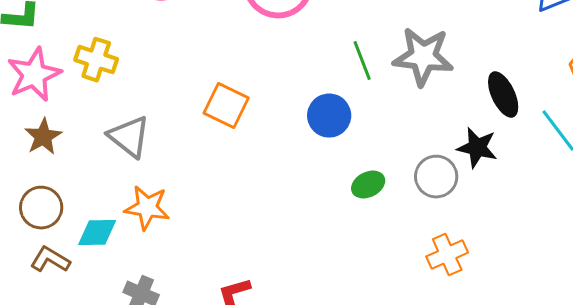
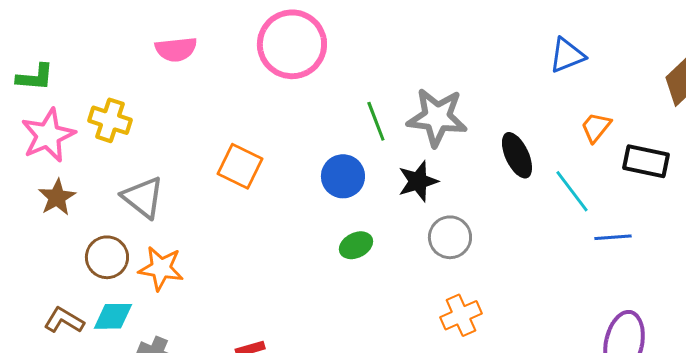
black star: (477, 148) -> (418, 181), moved, turned -30
green ellipse: (368, 185) -> (356, 245), moved
brown circle: (41, 208) -> (107, 257), moved
cyan diamond: (97, 233) -> (113, 316), moved

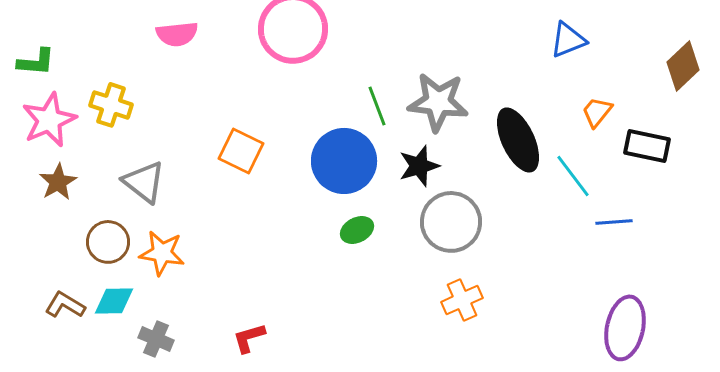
black ellipse: (517, 155) -> (518, 140), size x1.4
blue circle: (343, 176) -> (344, 161), size x1.5
gray circle: (450, 237) -> (451, 222), size x1.4

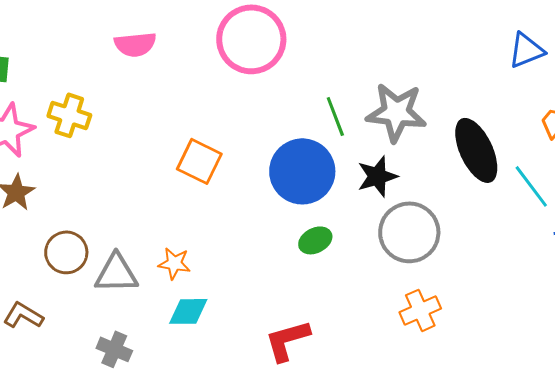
gray triangle: (144, 182) -> (116, 273), moved, turned -39
orange star: (162, 253) -> (174, 263), moved, size x0.7
cyan diamond: (114, 301) -> (188, 311), moved
red L-shape: (249, 338) -> (287, 340), moved, size x1.4

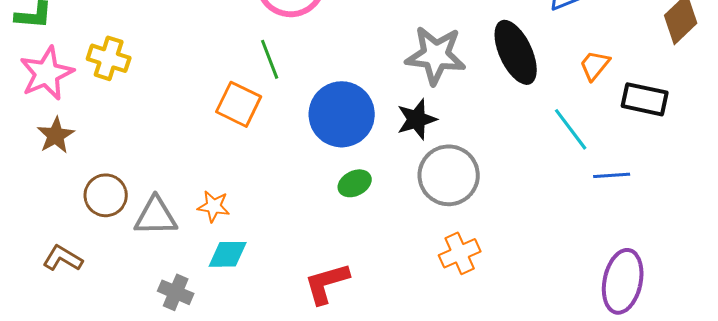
green line: (335, 116) -> (270, 59), moved
black ellipse: (476, 150) -> (516, 52), moved
gray cross: (114, 349) -> (176, 292), moved

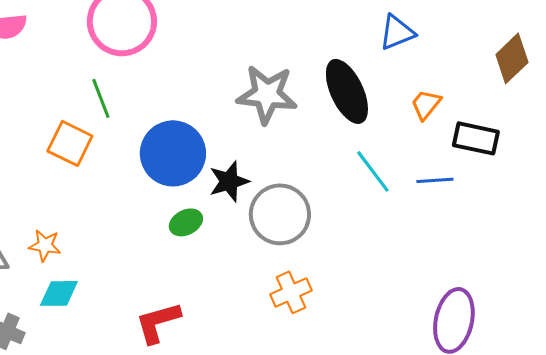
black star: (417, 119) -> (229, 181), moved
cyan line: (571, 129) -> (373, 171), moved
blue line: (612, 175) -> (435, 180), moved

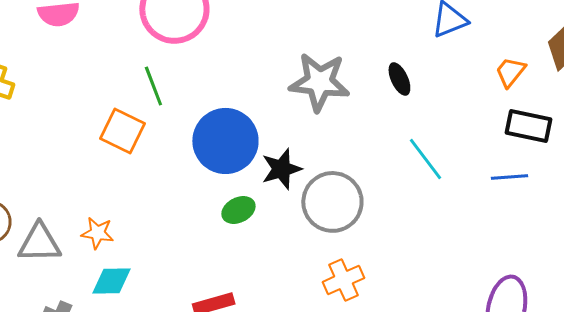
black ellipse: (347, 91) -> (399, 79), size x0.5
orange trapezoid: (426, 104) -> (510, 72), moved
blue line: (435, 180) -> (509, 177), moved

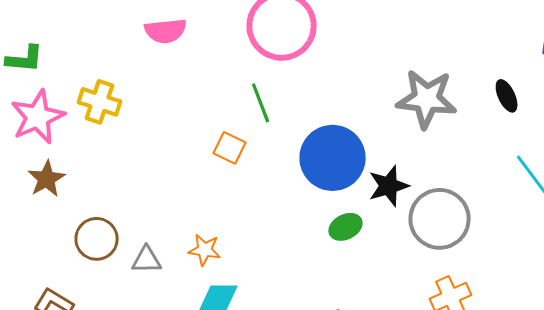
orange square: (122, 131) -> (230, 148), size x0.7
gray triangle: (39, 243) -> (147, 260), size x0.7

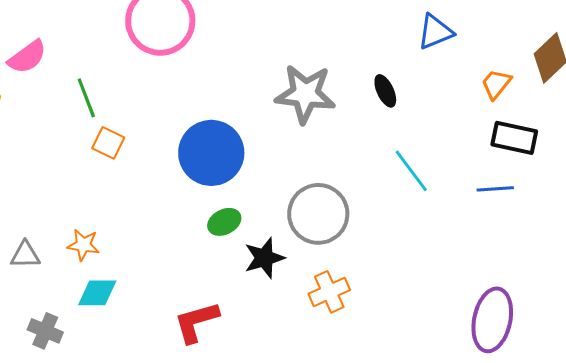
pink semicircle: (166, 31) -> (27, 57), moved, turned -30
green line: (261, 103) -> (86, 98), moved
black star: (389, 186) -> (264, 258), moved

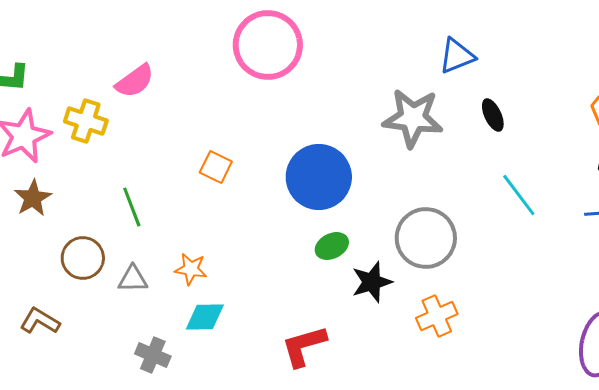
blue triangle: (435, 32) -> (457, 56), moved
green line: (86, 98) -> (132, 207), moved

